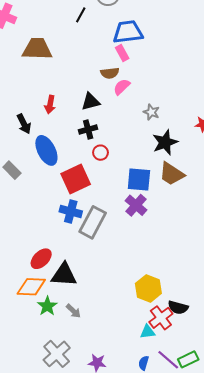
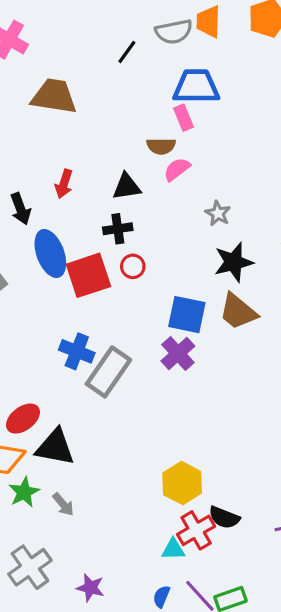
red square: (76, 179) -> (88, 275), moved

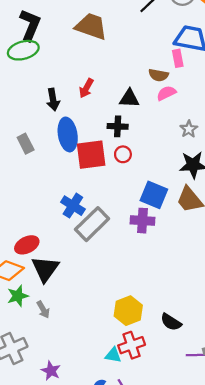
purple cross: (178, 354) -> (142, 221), turned 35
black triangle: (55, 447) -> (45, 269), turned 44
black semicircle: (224, 518) -> (171, 322), moved

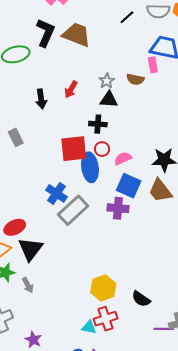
black L-shape: (30, 25) -> (45, 33), moved
pink semicircle: (166, 93) -> (123, 158), moved
gray star: (189, 129) -> (107, 81), moved
blue ellipse: (68, 134) -> (90, 167), moved

